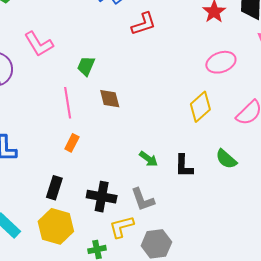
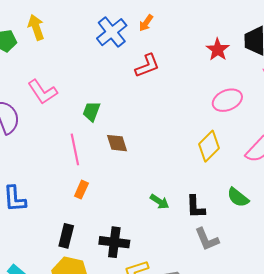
gray L-shape: (143, 199) -> (207, 239), moved

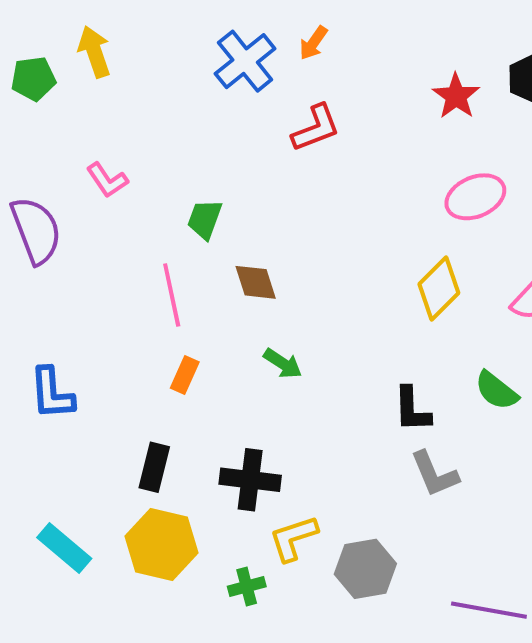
pink L-shape: (43, 92) -> (107, 180), size x0.7
green arrow: (159, 202) -> (283, 363), moved

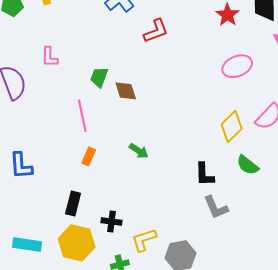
pink L-shape: (107, 180) -> (50, 57), turned 35
brown diamond: (256, 282) -> (126, 91), moved
yellow diamond: (439, 289) -> (232, 126), moved
black cross: (250, 480) -> (112, 221), moved, size x0.7
cyan rectangle: (64, 548) -> (27, 244), turned -32

